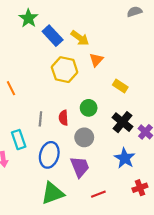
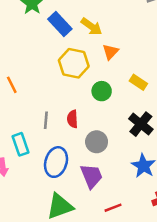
green circle: (89, 108) -> (102, 91), moved

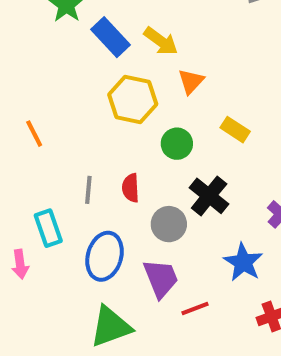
black cross: (141, 124) -> (209, 196), moved
red line: (113, 208) -> (195, 308), moved

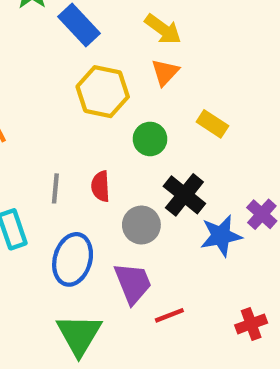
yellow arrow: (161, 41) -> (163, 29), moved
blue star: (243, 262) -> (221, 236), moved, turned 30
green triangle: (111, 327) -> (79, 335), turned -39

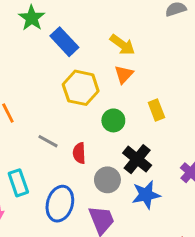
yellow rectangle: (212, 124) -> (156, 110), turned 36
gray line: (55, 188) -> (48, 141), moved, turned -66
blue star: (221, 236) -> (146, 195), moved

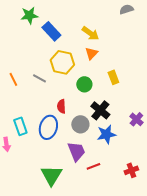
green star: (32, 18) -> (29, 15), turned 30
gray line: (48, 141) -> (39, 78), moved
blue ellipse: (60, 204) -> (48, 127), moved

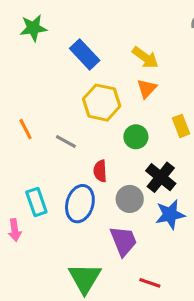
green star: (29, 15) -> (33, 28), moved
gray line: (39, 78) -> (66, 141), moved
red line: (93, 166) -> (150, 283), moved, turned 40

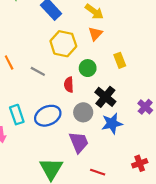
red semicircle: (100, 171) -> (69, 85), moved
blue ellipse: (80, 204) -> (48, 116), turned 50

